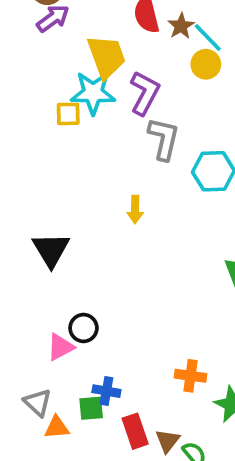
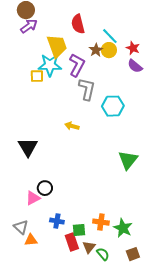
brown star: (181, 26) -> (96, 50), moved
yellow arrow: (135, 209) -> (72, 126), turned 104
orange cross: (191, 376) -> (101, 222), moved
green square: (91, 408) -> (79, 230), moved

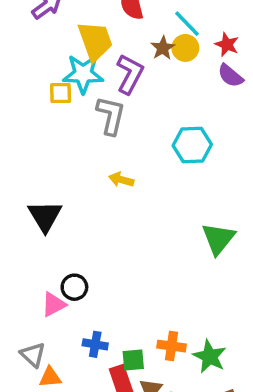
gray L-shape: (87, 89) -> (111, 116), moved

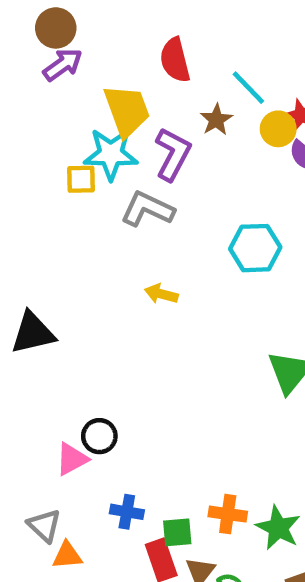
yellow circle: (185, 48) -> (278, 129), moved
gray L-shape: (111, 116) -> (147, 209), turned -78
black triangle: (45, 216) -> (33, 333), moved, turned 48

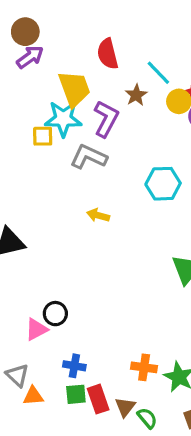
green square: (177, 532) -> (76, 394), moved

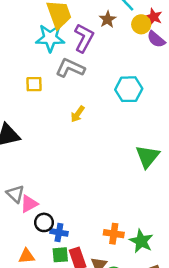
yellow square: (43, 136) -> (34, 84), moved
yellow arrow: (98, 215) -> (78, 114), turned -70
black circle: (55, 314) -> (44, 222), moved
gray triangle: (17, 375) -> (15, 194), moved

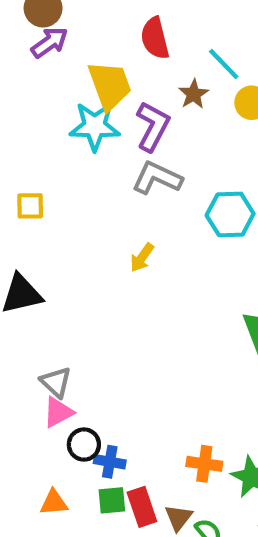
gray L-shape: (70, 68) -> (157, 178), moved
yellow square: (34, 84) -> (30, 206), moved
gray triangle: (15, 194) -> (56, 382), moved

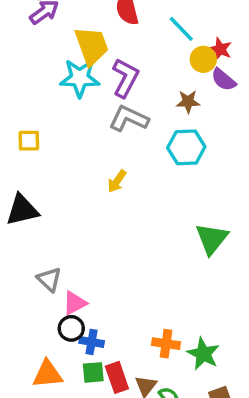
brown star: (194, 94) -> (188, 102), moved, turned 30
pink triangle: (58, 412) -> (75, 303), moved
orange triangle: (54, 503) -> (48, 374), size x1.4

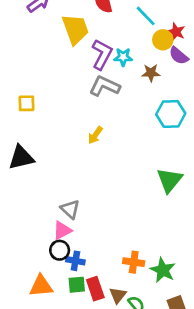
cyan star: (80, 78) -> (123, 57), moved, size x0.6
cyan hexagon: (186, 147) -> (171, 114), moved
gray triangle: (49, 279) -> (70, 209), moved

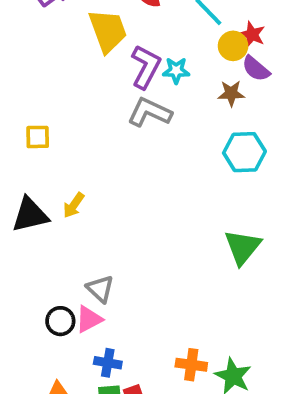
brown star: (151, 73) -> (231, 93), moved
yellow arrow: (95, 135) -> (74, 205), moved
black circle: (60, 250) -> (60, 321), moved

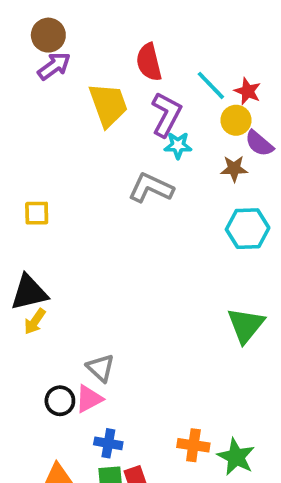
red star: (252, 34) -> (248, 91), moved
purple L-shape: (146, 67) -> (166, 114), moved
yellow arrow: (74, 205) -> (35, 321), moved

